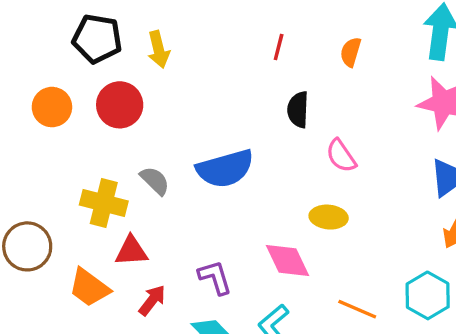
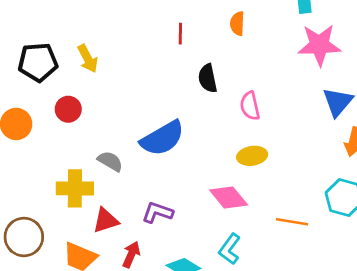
red circle: (120, 105) -> (68, 109), size x0.7
pink semicircle: (341, 156) -> (250, 106), turned 36
purple L-shape: (215, 277) -> (157, 212), moved, turned -40

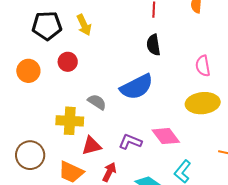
black semicircle: (208, 78) -> (153, 45), moved
yellow ellipse: (252, 156) -> (203, 103), size x1.5
pink diamond: (229, 198) -> (166, 136), moved

